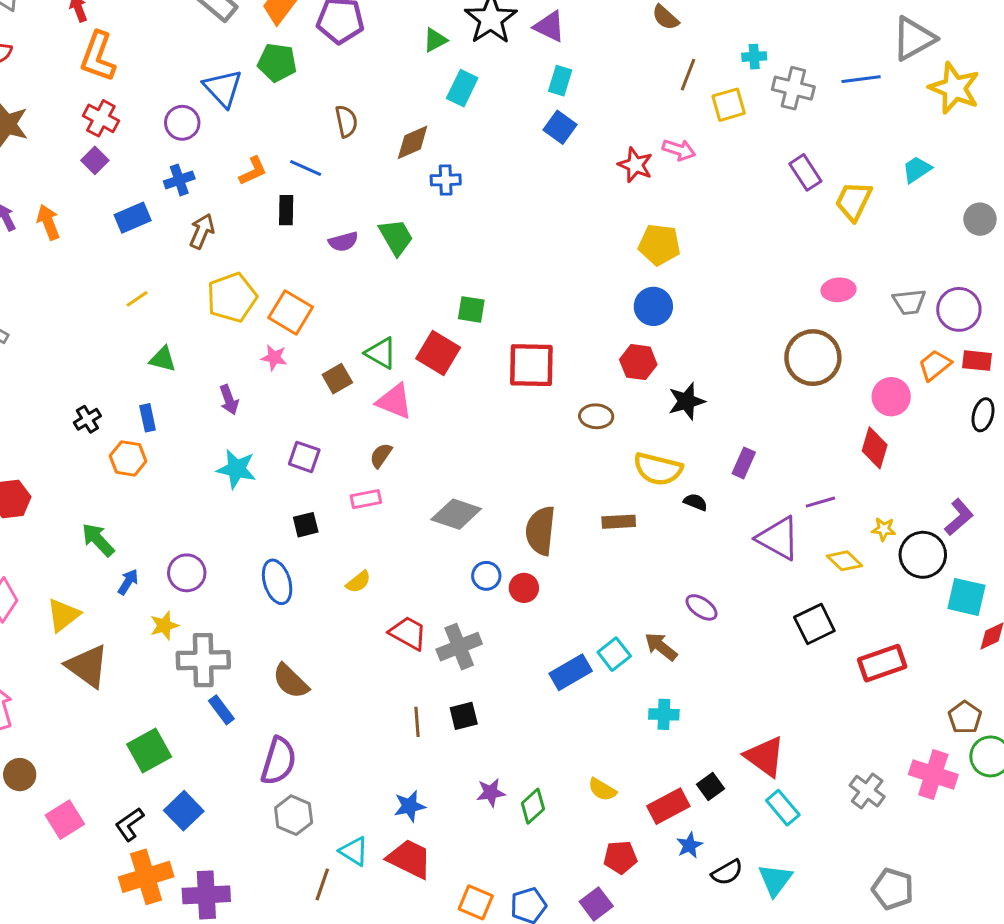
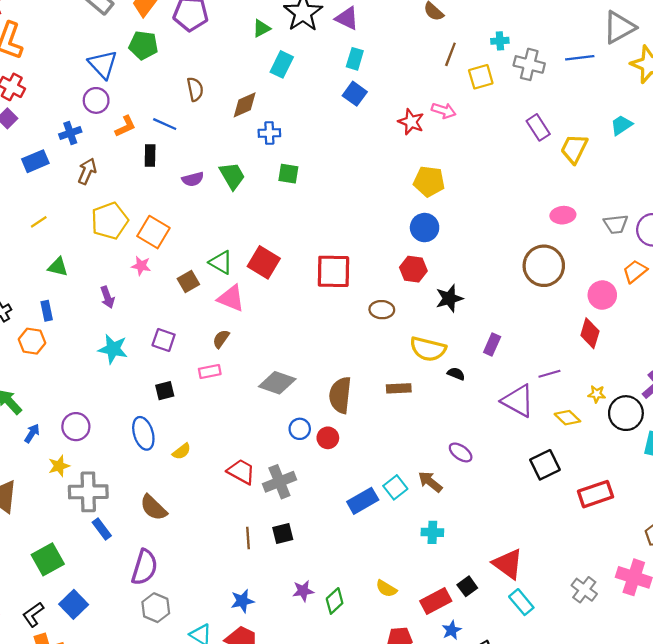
purple circle: (182, 123) -> (96, 100), moved
green square: (471, 309) -> (288, 174), moved
yellow semicircle: (358, 582) -> (182, 451), moved

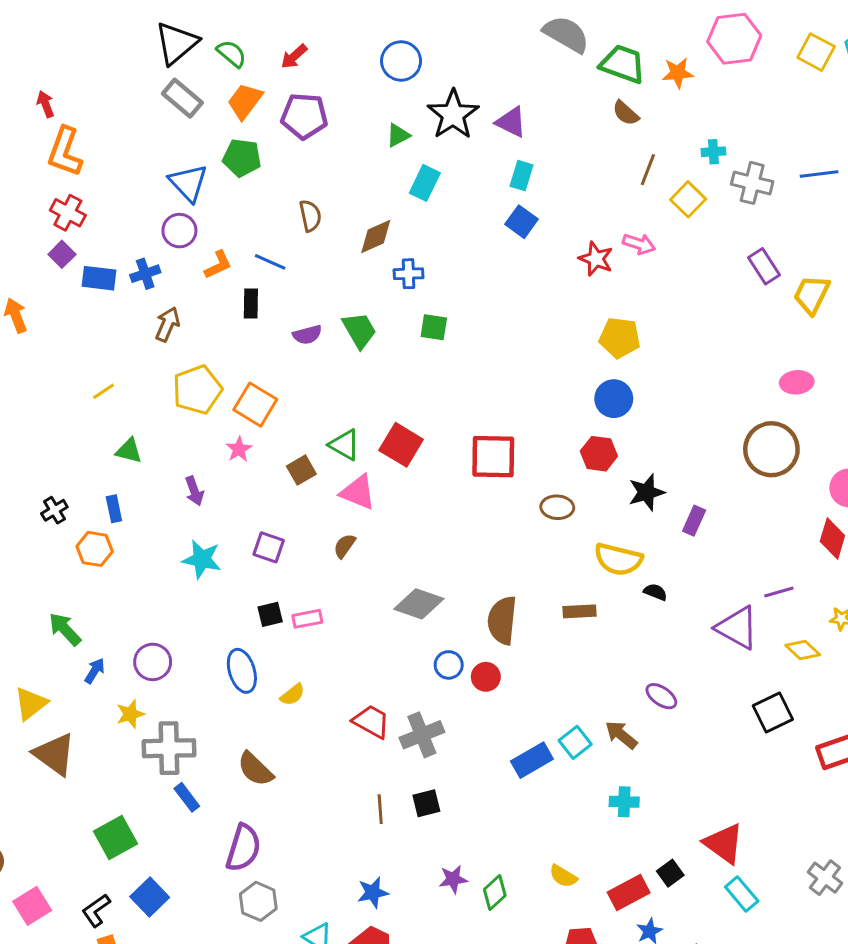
yellow square: (481, 77) -> (688, 199), turned -30
blue rectangle: (35, 161) -> (99, 278), moved, turned 30
pink star: (141, 266) -> (239, 449), turned 30
purple rectangle: (492, 344) -> (694, 521), moved
pink rectangle: (210, 371) -> (307, 619), moved

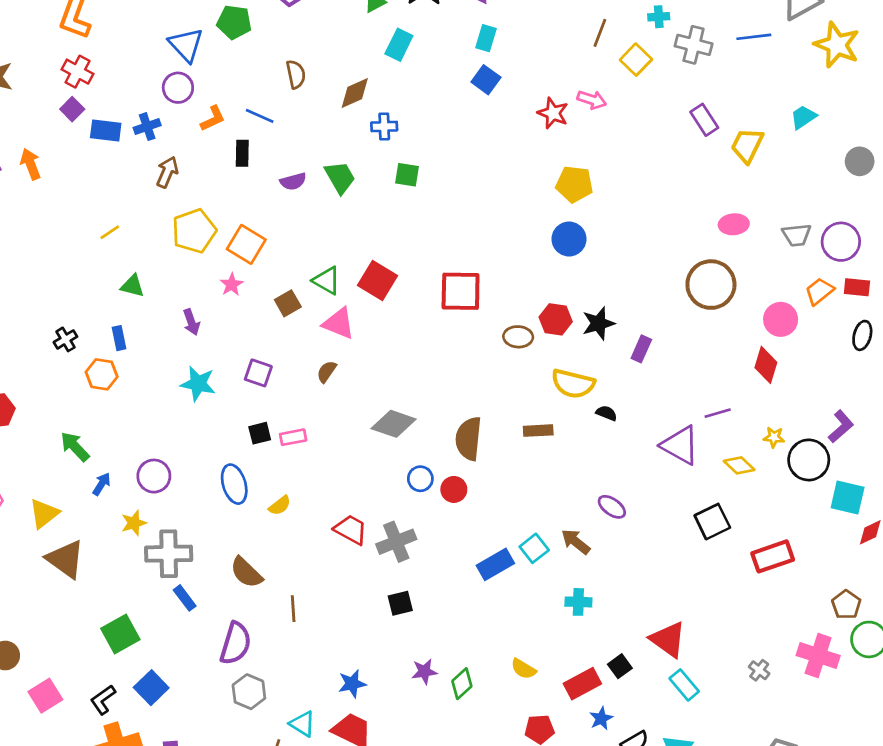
red hexagon: (599, 454) -> (556, 319), moved
brown line: (380, 809) -> (293, 609), moved
gray cross: (825, 878) -> (759, 670), size x0.7

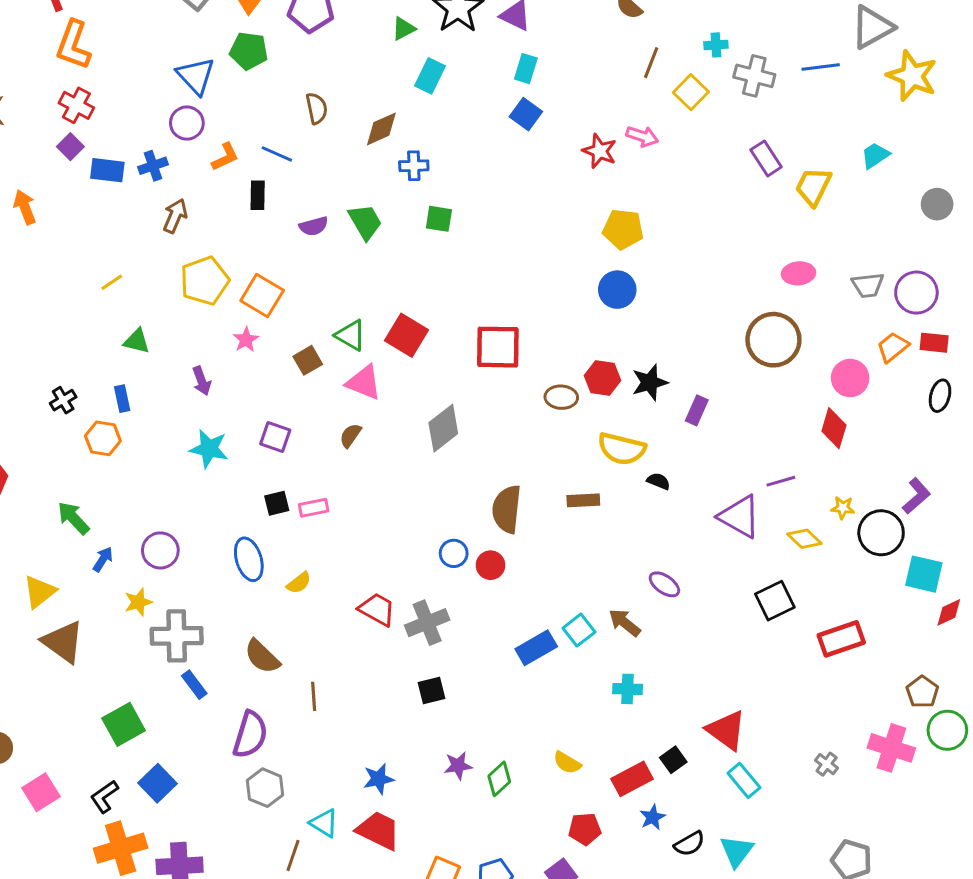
gray diamond: (394, 424) -> (443, 428), moved, turned -57

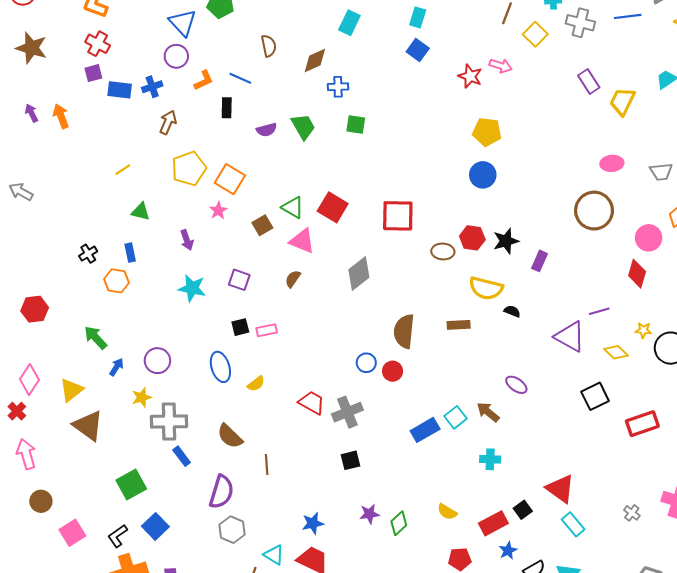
purple square: (70, 147) -> (93, 73), turned 30

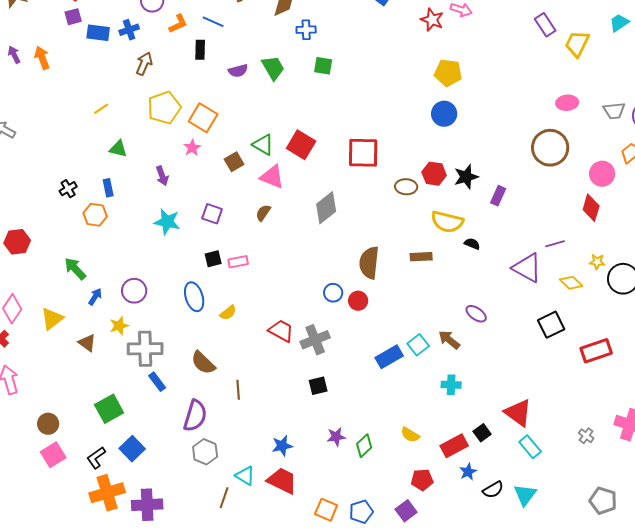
brown triangle: (88, 426) -> (87, 343), moved, size x0.6
brown circle: (41, 501) -> (48, 424), moved

